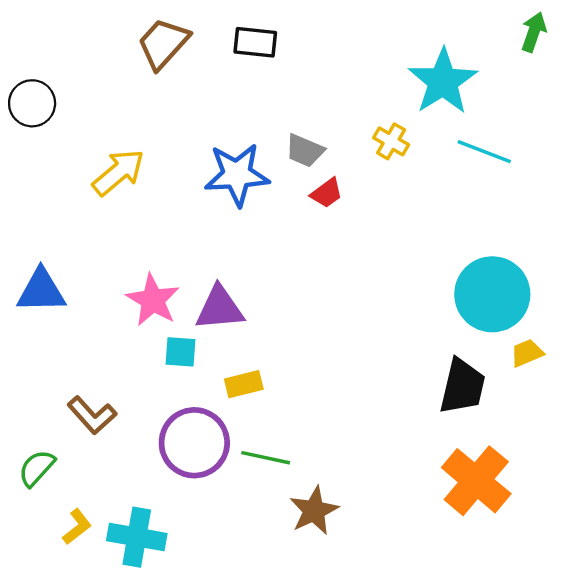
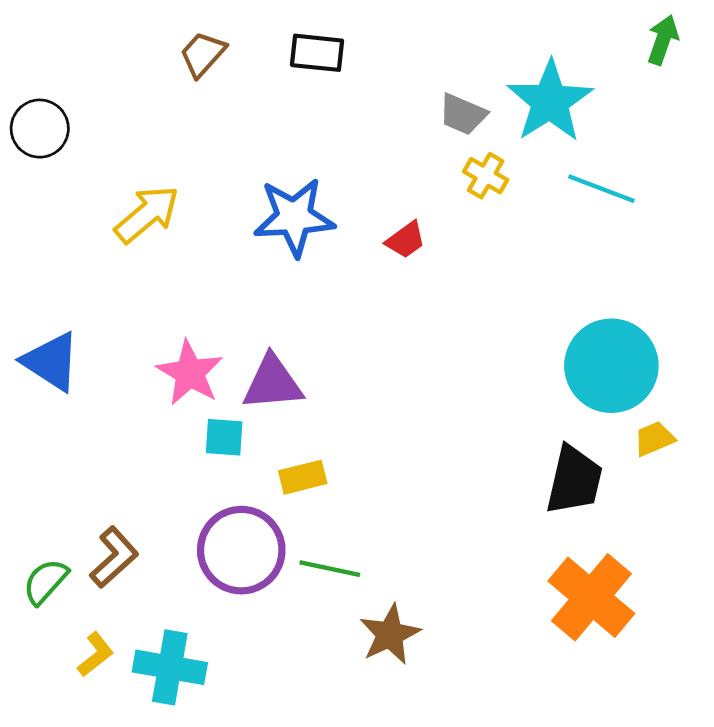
brown trapezoid: (163, 43) -> (203, 54), size x0.7
gray trapezoid: (305, 150) -> (463, 114), moved
blue triangle: (41, 291) -> (51, 361), turned 34
brown L-shape: (92, 415) -> (114, 557), moved, turned -90

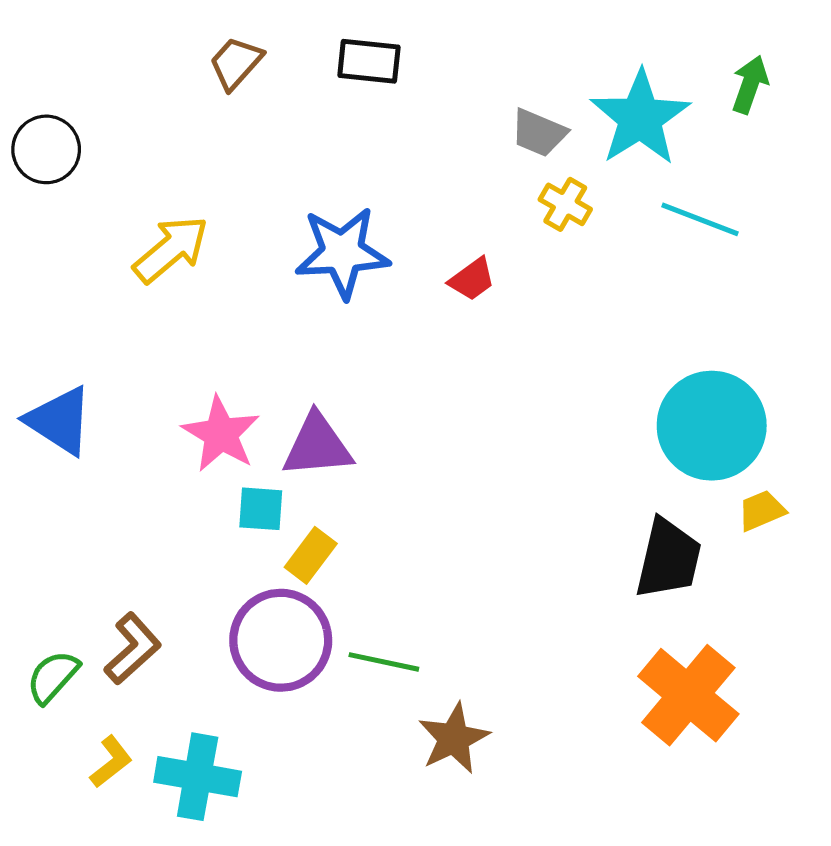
green arrow: (663, 40) -> (750, 85), moved
yellow rectangle: (303, 477) -> (311, 555), moved, turned -39

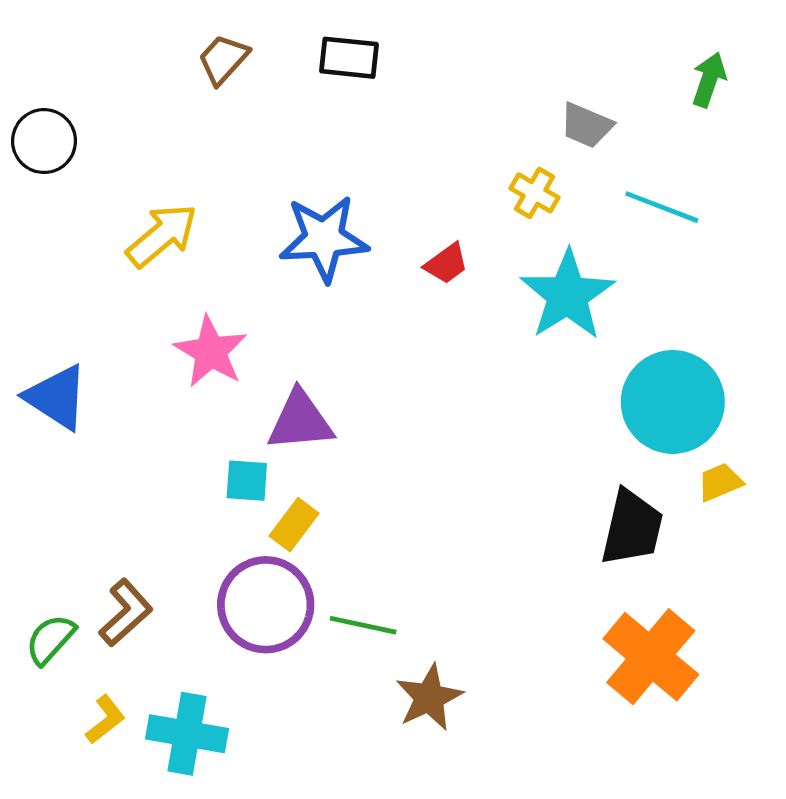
cyan star: (640, 118) -> (567, 295), moved
gray trapezoid: (539, 133) -> (586, 125), moved
pink star: (221, 434) -> (211, 352), moved

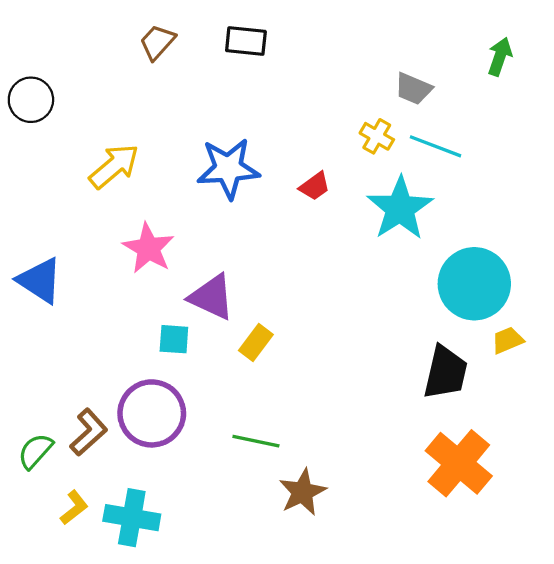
cyan line: (662, 207) -> (436, 146), moved
purple triangle: (300, 421) -> (212, 297), turned 30
yellow rectangle: (294, 525) -> (256, 342), moved
purple circle: (266, 605) -> (152, 413), moved

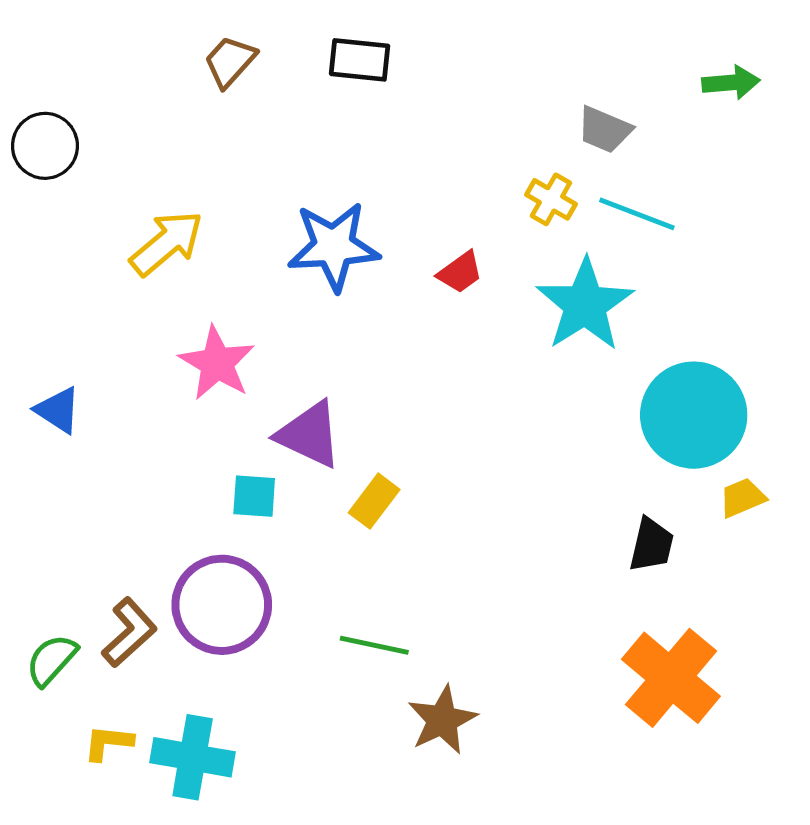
green arrow: (500, 57) -> (731, 83), turned 66
blue triangle: (40, 280) -> (58, 410), size x0.7
black trapezoid: (445, 372) -> (652, 545), size x0.7
yellow L-shape: (74, 508) -> (108, 743), turned -136

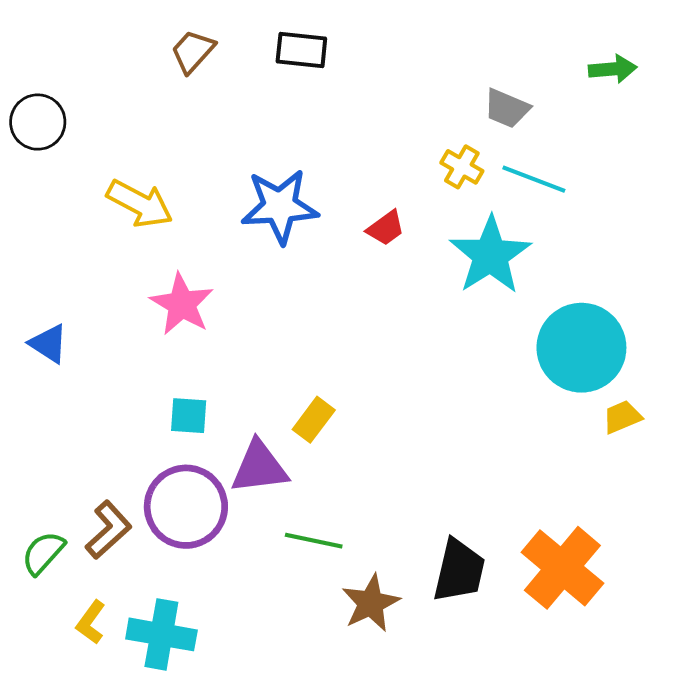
yellow arrow: (167, 243) -> (140, 204), turned 68
purple triangle: (309, 435) -> (259, 467), moved, turned -32
cyan square: (254, 496) -> (189, 416), moved
black trapezoid: (652, 545) -> (459, 571), moved, size x1.4
yellow L-shape: (108, 743) -> (91, 622), turned -60

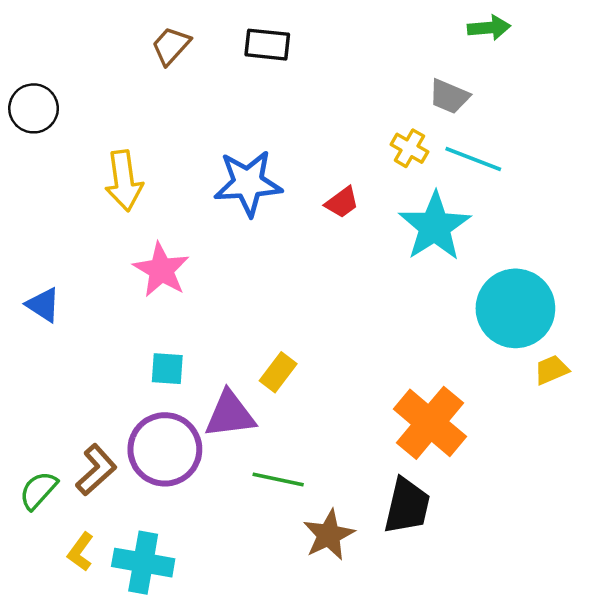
green arrow: (613, 69) -> (489, 28), moved
yellow arrow: (140, 204) -> (124, 181), turned 54
orange cross: (562, 568) -> (430, 423), moved

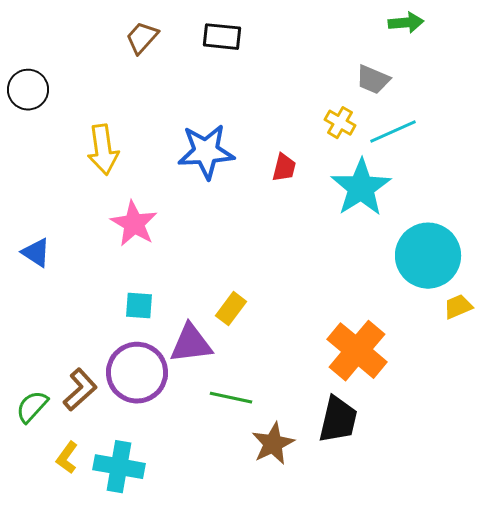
cyan line: (473, 159) -> (393, 132), turned -45
red trapezoid: (342, 202) -> (284, 168), turned -40

